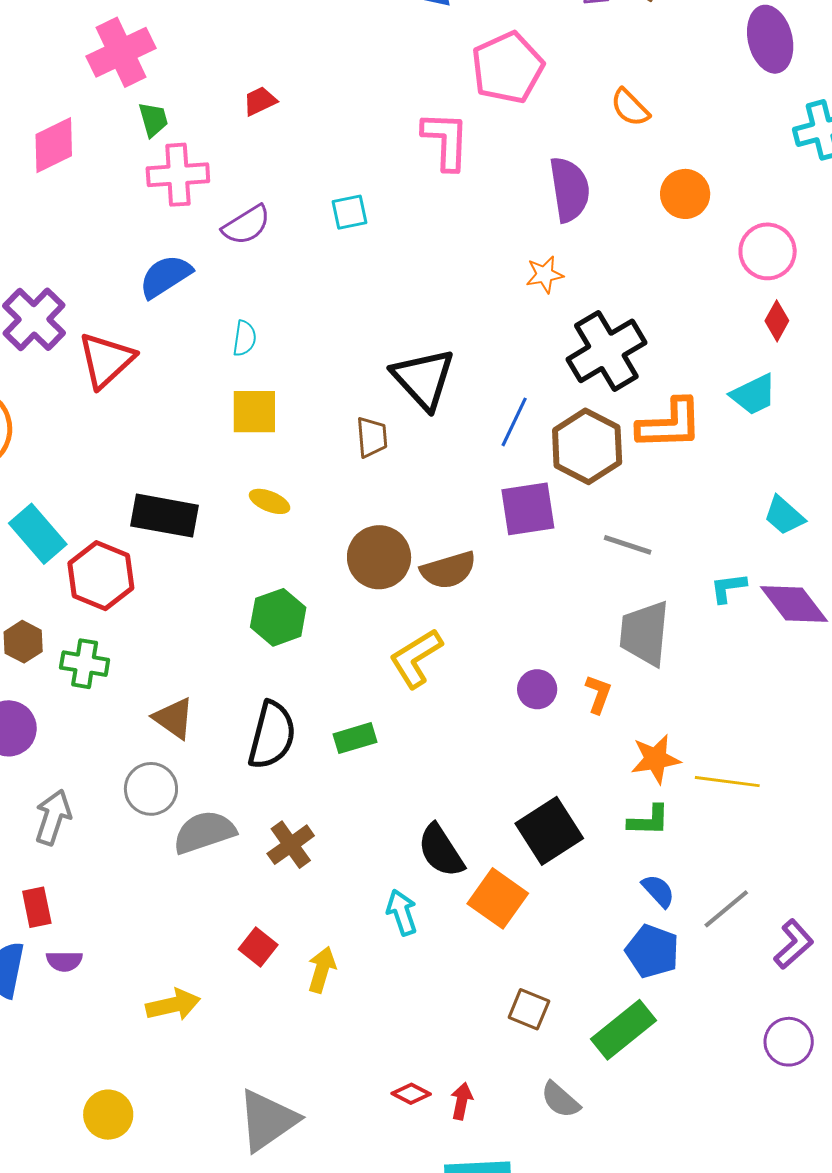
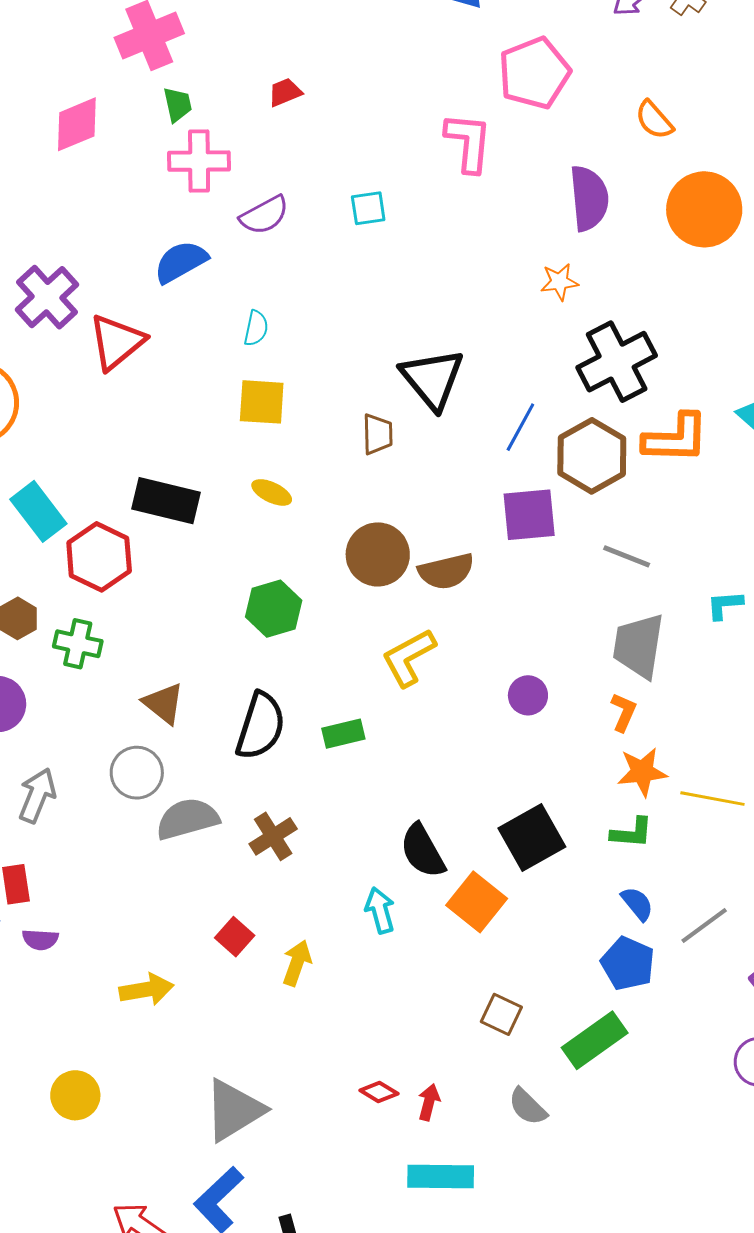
orange circle: (685, 194) -> (704, 209), size x1.5
orange L-shape: (598, 694) -> (624, 712), moved

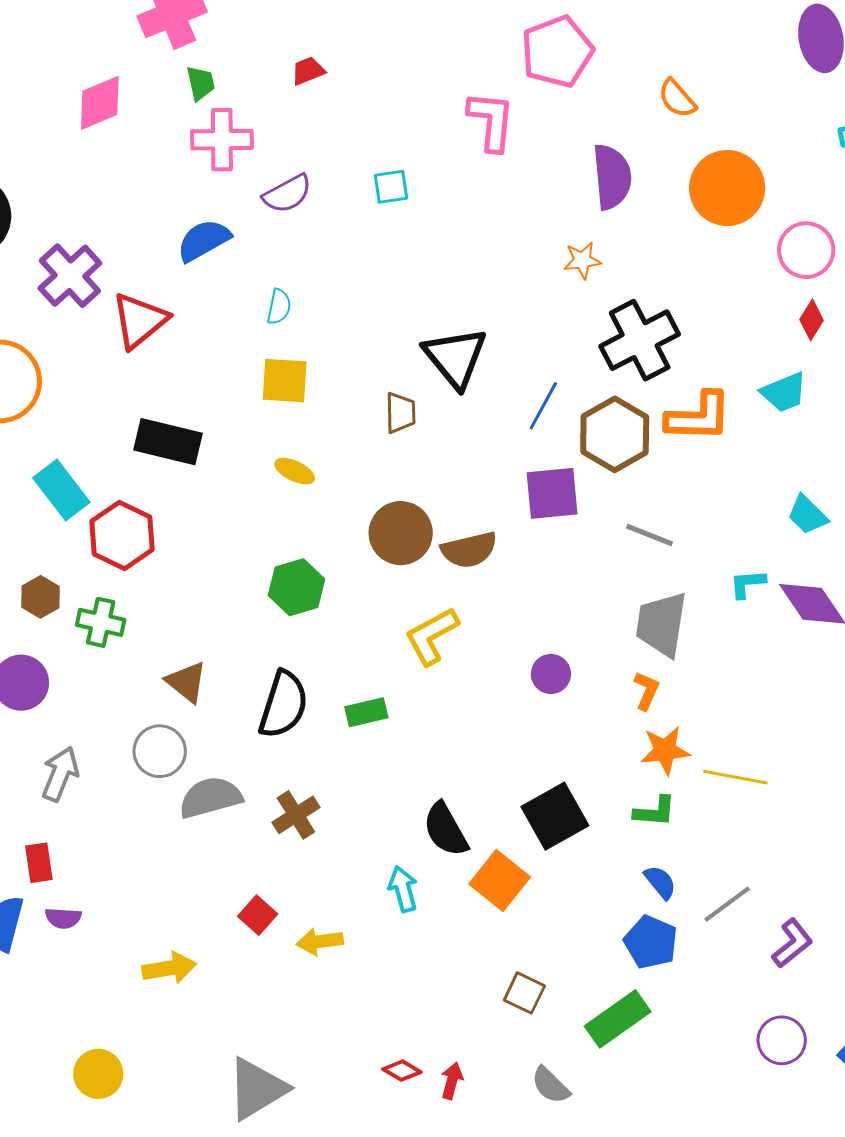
black rectangle: (166, 501) -> (168, 442), moved
yellow arrow: (297, 963) -> (320, 941), turned -117

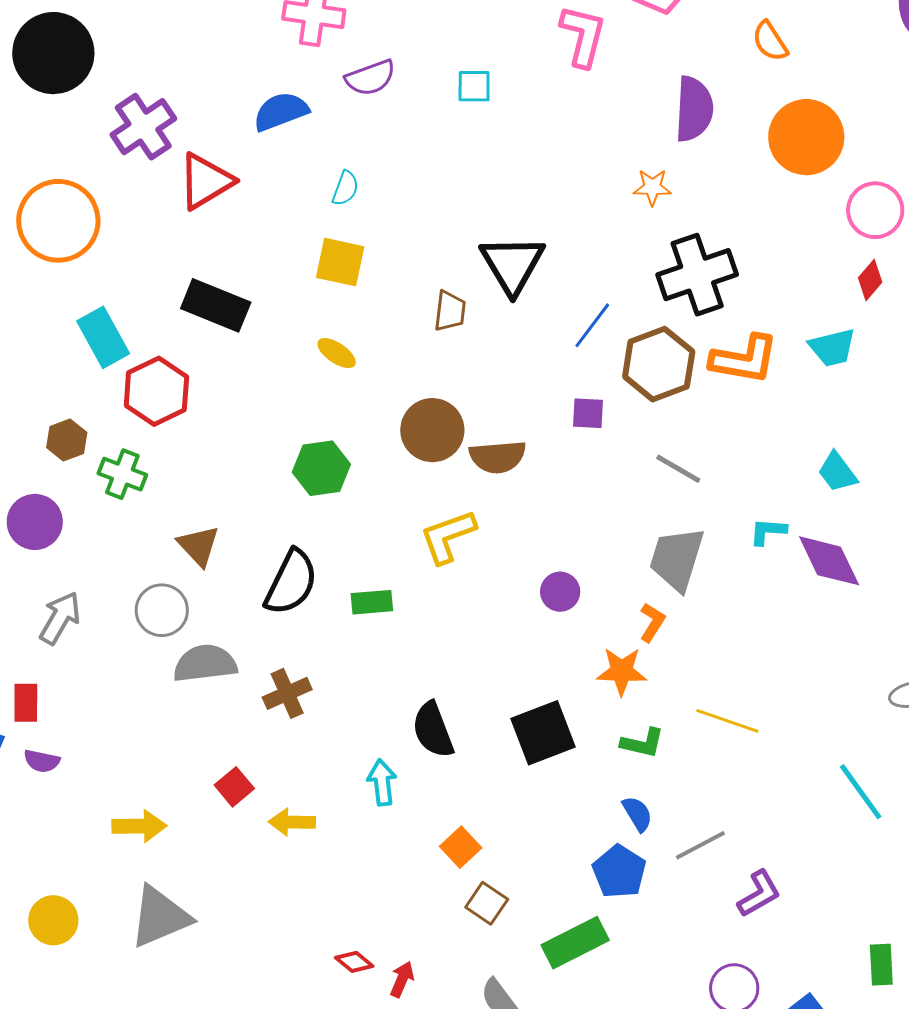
purple square: (552, 493) -> (588, 413), size x0.6
orange star: (665, 750) -> (622, 671), moved
orange square: (500, 881) -> (461, 847), moved, size x0.7
gray triangle: (257, 1089) -> (160, 917), moved

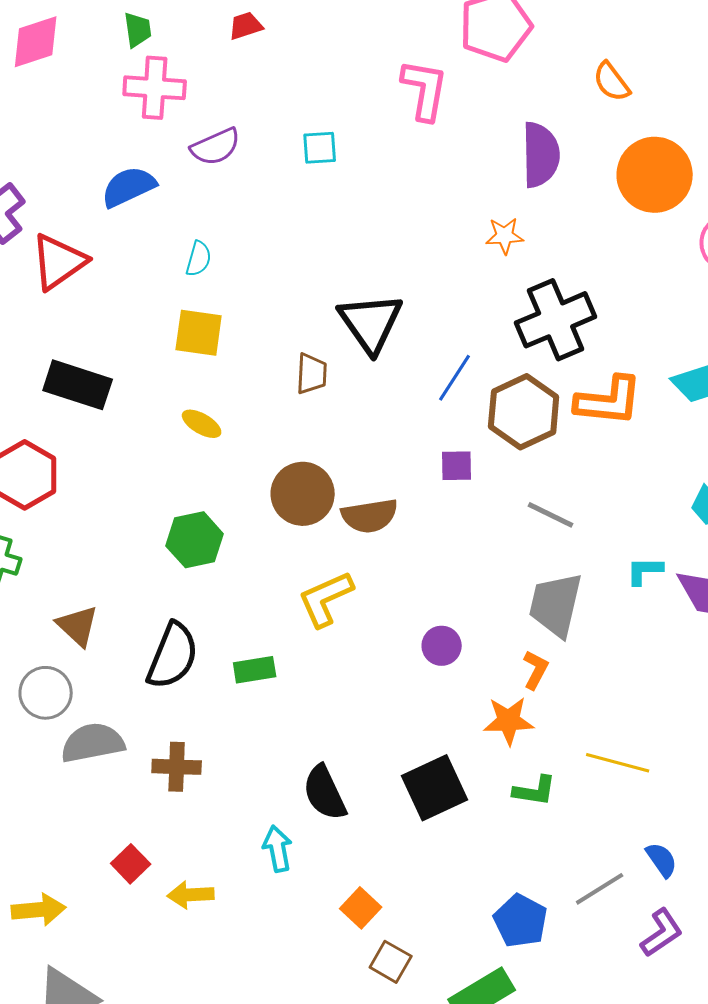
brown cross: (287, 693) -> (177, 767), turned 30
blue semicircle: (637, 814) -> (662, 860), moved

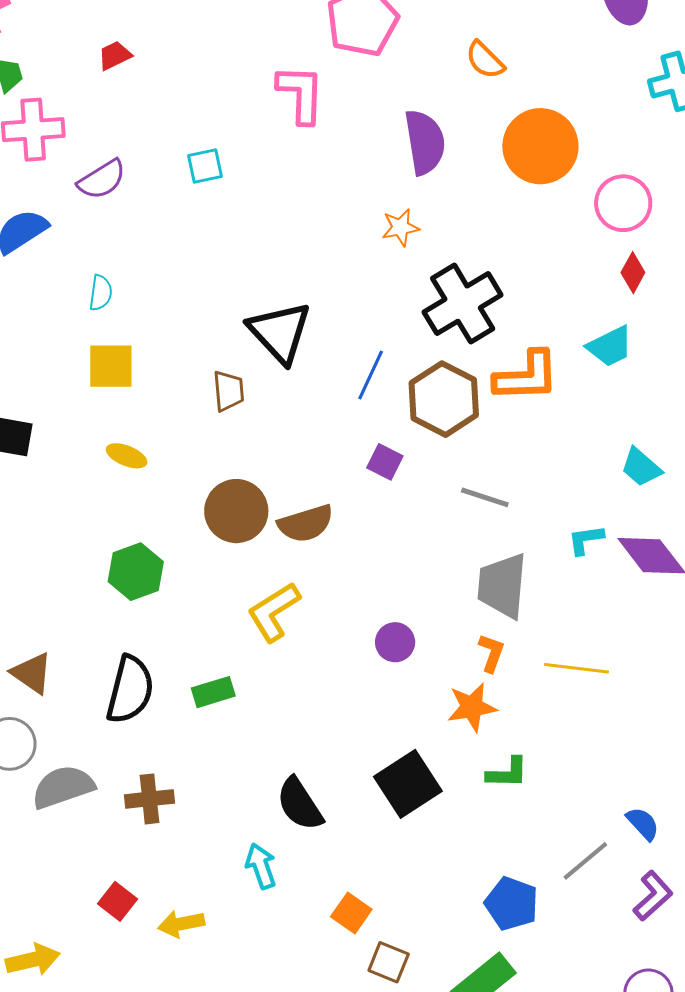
purple square: (457, 466) -> (385, 462), turned 36
yellow line: (618, 763) -> (576, 668), moved

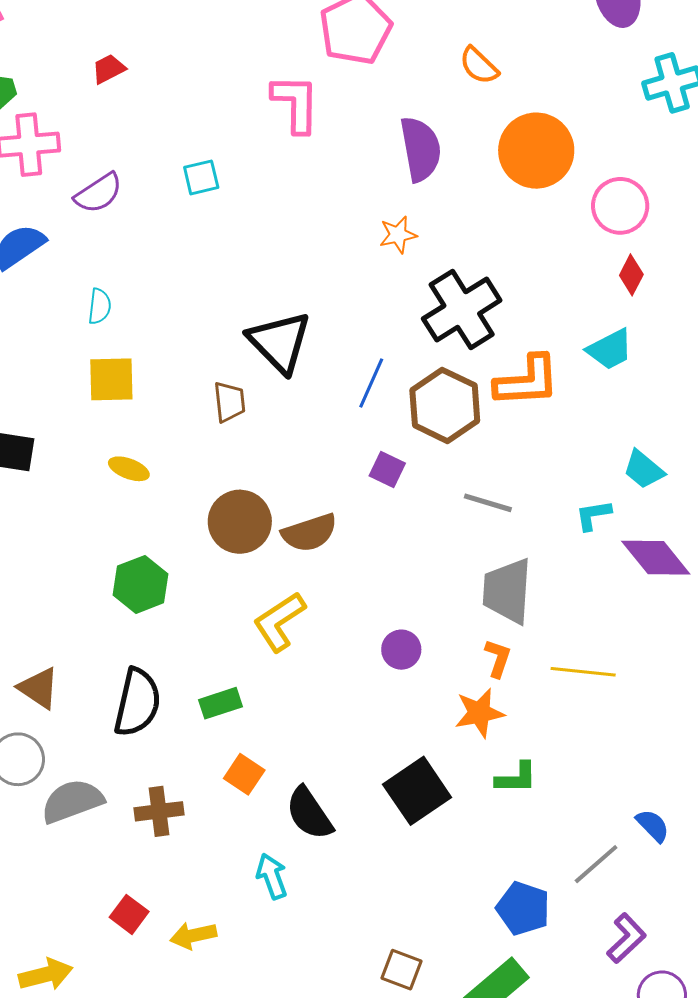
cyan L-shape: (586, 540) -> (593, 515), moved
purple L-shape: (653, 896) -> (626, 938), moved
orange square: (351, 913) -> (244, 774), moved

